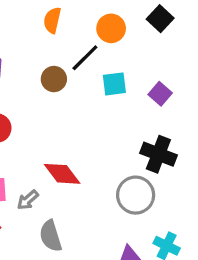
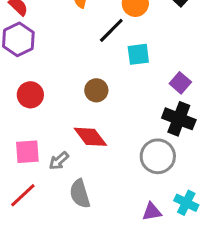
brown circle: (54, 79) -> (96, 90), moved
purple square: (160, 94) -> (180, 83), moved

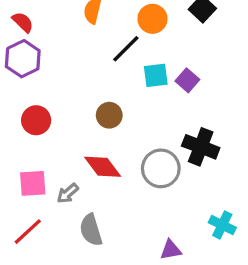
purple square: (180, 83) -> (187, 80), moved
gray circle: (158, 156) -> (161, 168), moved
cyan cross: (186, 203) -> (222, 225), moved

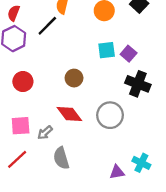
red semicircle: (23, 22) -> (14, 13), turned -112
black line: (126, 49) -> (47, 26), moved
black cross: (201, 147) -> (138, 84), moved
cyan cross: (222, 225) -> (141, 163), moved

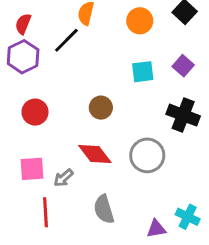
purple square: (129, 54) -> (183, 66), moved
gray semicircle: (61, 158) -> (104, 209), moved
red line: (17, 159) -> (46, 212), moved, turned -50

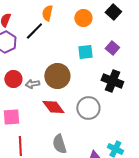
brown circle: (101, 108) -> (57, 76), size x1.6
gray arrow: (63, 178) -> (32, 84), moved, turned 32

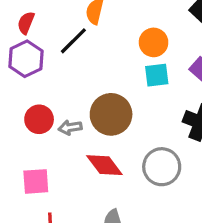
orange circle: (83, 18) -> (154, 42), moved

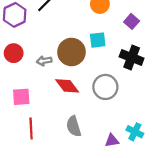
cyan square: (157, 75) -> (98, 40), moved
red circle: (39, 119) -> (14, 53), moved

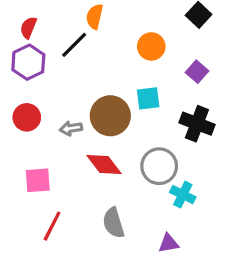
red line: (31, 129) -> (52, 226), turned 30
cyan cross: (135, 132) -> (183, 195), moved

